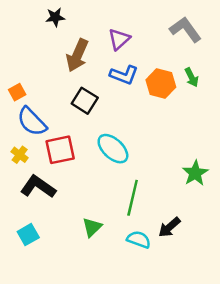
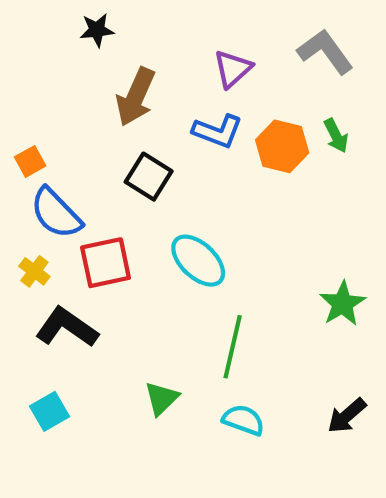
purple triangle: (119, 39) -> (233, 69), moved
black arrow: (169, 227) -> (347, 416), moved

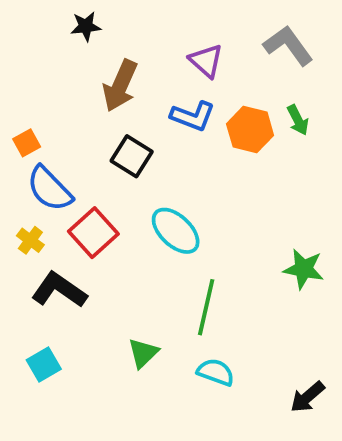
purple triangle: (233, 69) -> (206, 61), turned -36
red square: (106, 263) -> (93, 233), turned -30
green star: (343, 304) -> (304, 269), turned -30
black arrow: (347, 416) -> (307, 397), moved

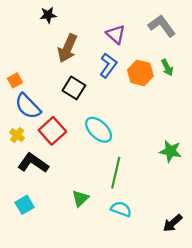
blue L-shape: (193, 116) -> (108, 65), turned -75

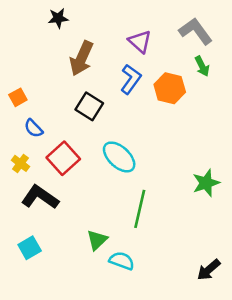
green arrow: (167, 68) -> (202, 66), moved
blue semicircle: (28, 106) -> (33, 128), size x0.6
green star: (170, 151) -> (206, 183), turned -30
cyan semicircle: (121, 209) -> (122, 261), moved

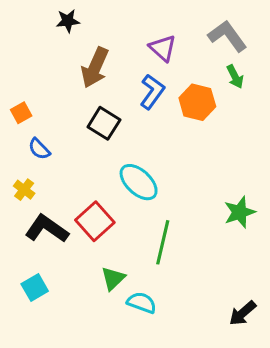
red square: (63, 158) -> (95, 221), moved

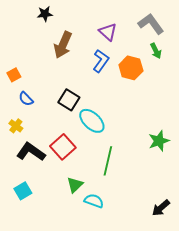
black square: (104, 123) -> (69, 100), moved

